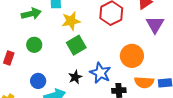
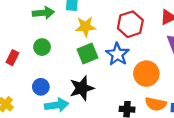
blue star: (100, 73) -> (117, 54), moved
black star: (75, 77) -> (82, 88), size x1.6

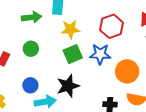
blue star: (117, 54) -> (100, 54), turned -30

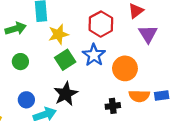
blue star: (100, 54) -> (94, 55), turned -30

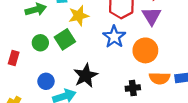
purple triangle: (148, 34) -> (152, 16), moved
green square: (65, 60) -> (65, 39), moved

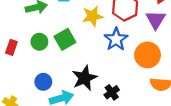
yellow star: (79, 16) -> (93, 16), moved
red rectangle: (14, 58) -> (11, 47), moved
black cross: (133, 88) -> (112, 92), moved, turned -32

